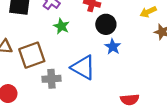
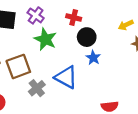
green star: (61, 26) -> (45, 39), size x1.5
gray cross: (51, 79) -> (37, 88), turned -35

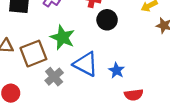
green star: (45, 39) -> (63, 37), moved
blue star: (93, 58) -> (117, 70), moved

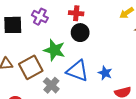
black circle: (107, 20) -> (80, 33), moved

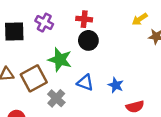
blue triangle: (77, 71) -> (85, 83), size x0.7

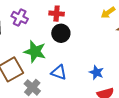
blue star: (116, 85) -> (96, 73), moved

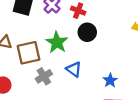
red cross: (57, 14) -> (78, 11), moved

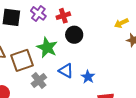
red cross: (78, 11) -> (63, 16), turned -32
blue star: (110, 80) -> (88, 77), moved

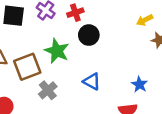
blue triangle: (66, 71) -> (92, 81), moved
blue star: (88, 77) -> (139, 84), moved

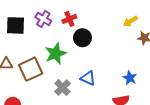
green star: (57, 51) -> (56, 54), turned 30
gray cross: (48, 90) -> (63, 88), moved

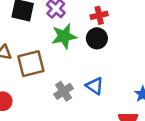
red cross: (69, 19) -> (99, 15), moved
green star: (56, 54) -> (64, 36), moved

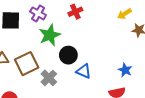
black circle: (97, 38) -> (68, 55), moved
gray cross: (64, 91) -> (49, 78), moved

